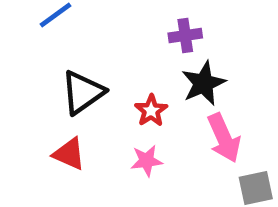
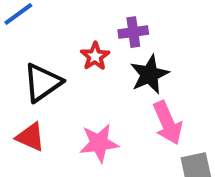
red star: (151, 111) -> (95, 56), moved
pink star: (147, 161) -> (99, 143), size x1.4

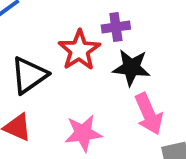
red star: (95, 56) -> (79, 50), size x1.5
black star: (149, 74) -> (131, 68), turned 30

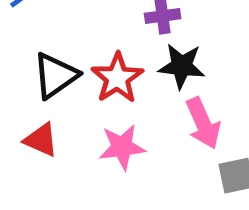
red star: (79, 50) -> (117, 78), moved

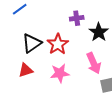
black star: (182, 66) -> (99, 32), moved, turned 30
red triangle: (41, 140) -> (26, 70), turned -42

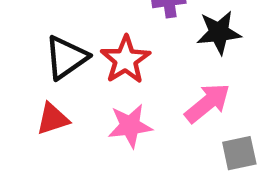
black star: (99, 32) -> (219, 32), turned 30
pink arrow: (94, 63) -> (207, 103), turned -105

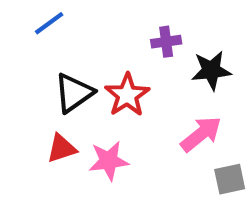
pink star: (130, 126) -> (109, 161), moved

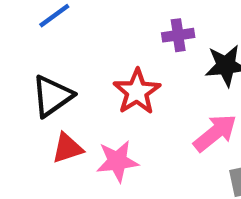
black triangle: (74, 93) -> (52, 96), moved

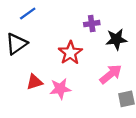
black triangle: (52, 96) -> (16, 44), moved

